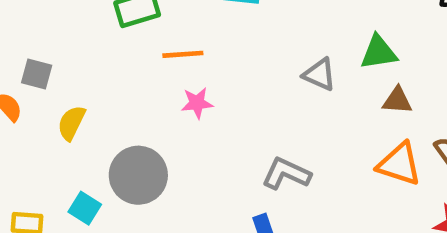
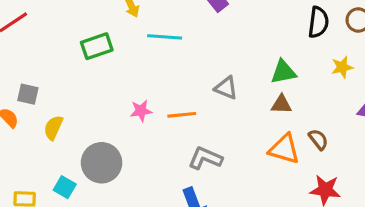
green triangle: (379, 52) -> (283, 72), moved
orange line: (183, 54) -> (182, 115), moved

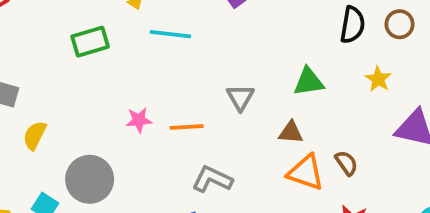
yellow star: (342, 67) -> (378, 79), turned -30
gray triangle: (226, 88) -> (240, 97), turned 35
brown triangle: (281, 104) -> (291, 132), moved

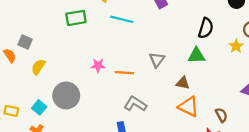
black semicircle: (352, 25) -> (206, 28), moved
yellow star: (378, 79) -> (236, 46), moved
brown semicircle: (346, 163) -> (221, 115), moved

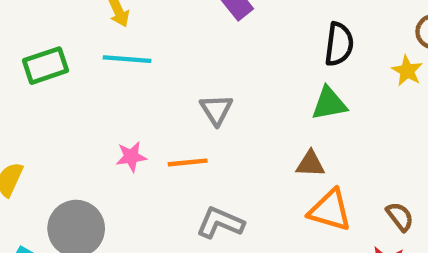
green rectangle: (76, 18) -> (45, 66), moved
cyan line: (122, 19) -> (127, 59), moved
gray triangle: (157, 60) -> (216, 110), moved

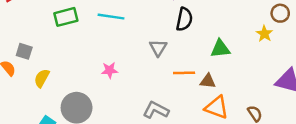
black semicircle: (339, 44) -> (184, 19), moved
orange line: (188, 162) -> (184, 73), moved

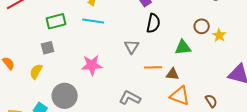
brown circle: (280, 13) -> (202, 26), moved
gray square: (24, 51) -> (48, 48), moved, turned -32
pink star: (110, 70) -> (92, 65), size x1.5

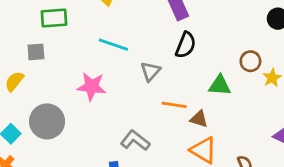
cyan line: (93, 21) -> (113, 45), moved

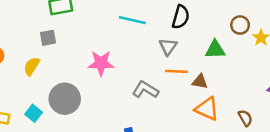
cyan line: (113, 45) -> (132, 20), moved
gray triangle: (150, 71) -> (168, 47), moved
gray L-shape: (135, 140) -> (145, 90), moved

